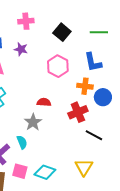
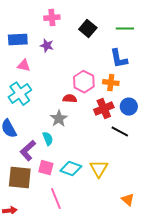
pink hexagon: (58, 66) -> (84, 82), moved
blue circle: (103, 97) -> (129, 107), moved
yellow triangle: (84, 167) -> (99, 169), moved

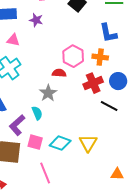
orange triangle: (128, 200) -> (117, 174), turned -40

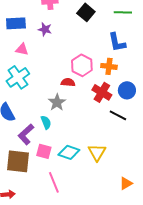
red cross: (93, 83) -> (102, 92), turned -36
orange triangle: (117, 174) -> (126, 183), turned -32

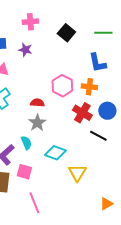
red semicircle: (68, 82) -> (37, 103), moved
cyan diamond: (69, 152) -> (55, 153), moved

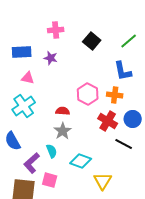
green line: (103, 33) -> (129, 41), turned -42

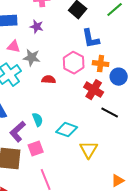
blue L-shape: (123, 71) -> (91, 39), moved
blue circle: (133, 119) -> (119, 77), moved
gray star: (63, 131) -> (32, 58), moved, turned -30
pink square: (50, 180) -> (36, 149), turned -35

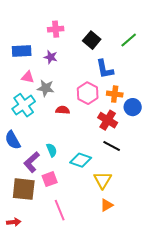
black line: (110, 113) -> (112, 146), moved
orange triangle: (118, 181) -> (107, 205), moved

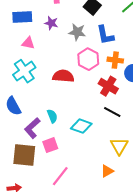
gray star: (46, 88) -> (77, 32), moved
red semicircle: (63, 110) -> (63, 76), size x1.5
yellow triangle: (103, 180) -> (119, 146), moved
pink line: (60, 210) -> (60, 176), turned 60

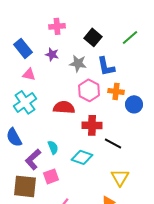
blue rectangle: (22, 17) -> (23, 48), turned 54
red cross: (108, 86) -> (92, 125), moved, turned -30

